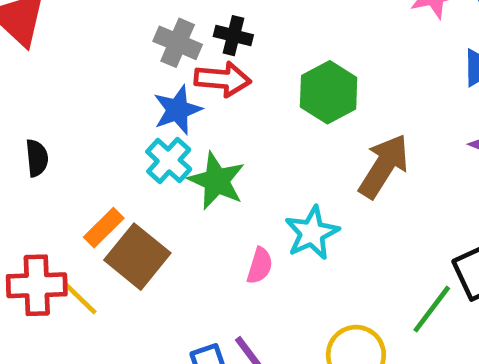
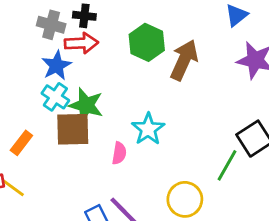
brown arrow: (384, 166) -> (184, 60), moved
brown square: (137, 257) -> (73, 129), moved, turned -33

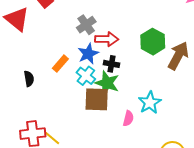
black cross: (84, 16) -> (111, 64), moved
gray cross: (51, 25) -> (86, 25), turned 36
orange rectangle: (21, 143) -> (60, 64), moved

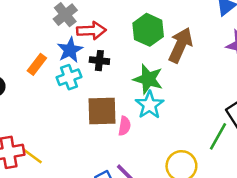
cyan cross: (86, 76) -> (69, 77), turned 36
green star: (107, 83) -> (148, 79), moved
brown square: (97, 99) -> (102, 111), moved

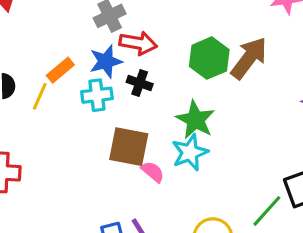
brown arrow: (181, 45) -> (249, 58), moved
pink semicircle: (124, 126) -> (153, 172), turned -72
yellow line: (32, 156) -> (40, 96), moved, turned 65

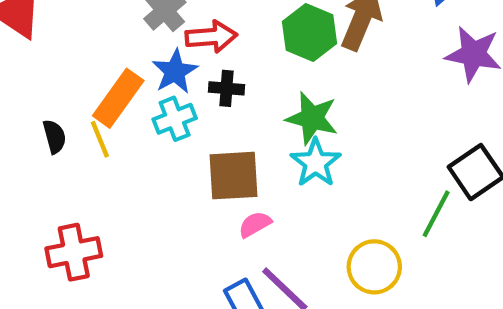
orange rectangle: (60, 70) -> (118, 98), size x1.5
yellow line: (40, 96) -> (100, 139), turned -32
pink semicircle: (153, 172) -> (255, 224), moved, turned -55

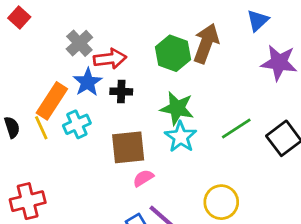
cyan cross: (175, 119) -> (77, 124), moved
green line: (436, 214) -> (236, 129), moved, turned 32

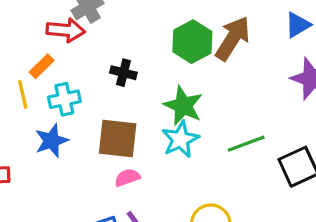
red arrow: (110, 59) -> (66, 30), moved
blue star: (88, 82) -> (51, 141), moved
orange rectangle: (52, 101) -> (42, 66), size x0.6

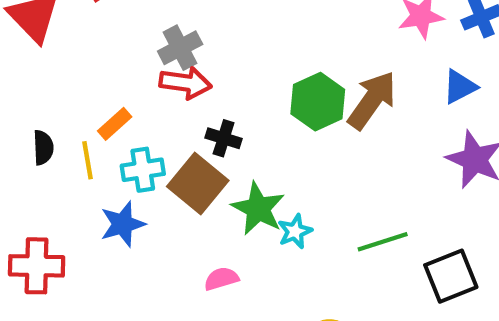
red arrow: (66, 30) -> (185, 83), moved
green star: (183, 106) -> (258, 209), moved
brown square: (118, 138) -> (198, 183), moved, turned 30
cyan star: (180, 139) -> (295, 231), size x0.7

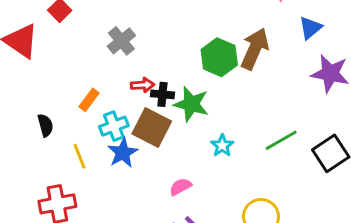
red arrow: (185, 83) -> (143, 85), moved, size x0.7
yellow line: (87, 160) -> (80, 156), moved
green star: (258, 209) -> (191, 104), moved
blue star: (123, 224) -> (123, 153), moved

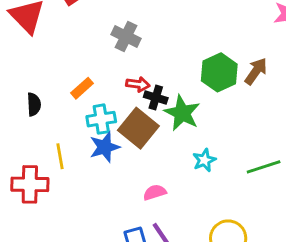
gray cross: (121, 41) -> (126, 36), turned -36
brown arrow: (255, 49) -> (256, 71), size x0.7
yellow line: (80, 156) -> (60, 156), moved

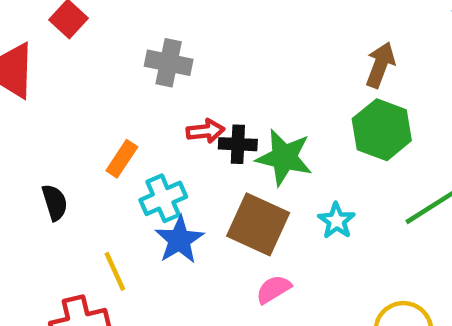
green hexagon: (219, 72) -> (382, 130), moved
brown square: (138, 128) -> (258, 224), moved

